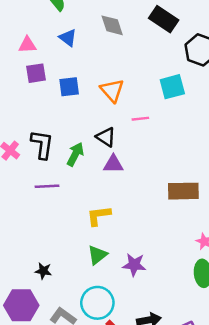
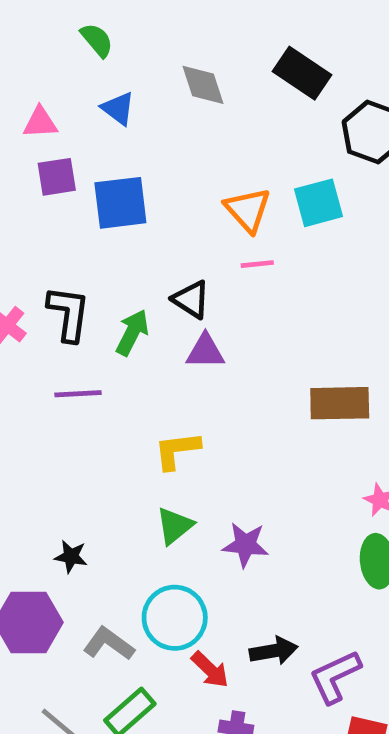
blue square: (69, 87) -> (120, 203), size x1.4
orange triangle: (112, 90) -> (248, 210), moved

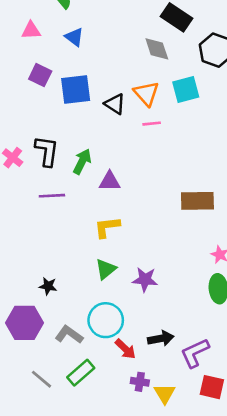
gray diamond: (203, 85) -> (157, 49), moved
pink triangle: (40, 123) -> (31, 30), moved
purple square: (57, 177) -> (40, 75), turned 35
black triangle: (191, 299) -> (115, 104), moved
purple triangle: (205, 351) -> (110, 181), moved

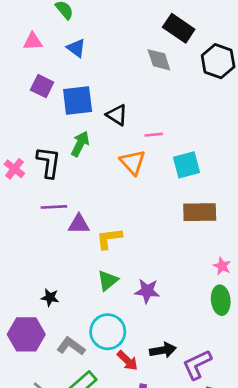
cyan square: (186, 89) -> (187, 165), moved
orange triangle: (146, 93) -> (133, 162), moved
green arrow: (82, 162) -> (80, 144), moved
purple triangle: (110, 181) -> (79, 224), moved

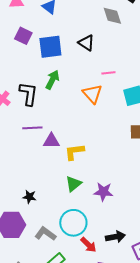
black triangle: (117, 115) -> (86, 43), moved

